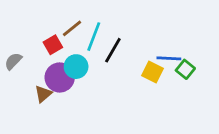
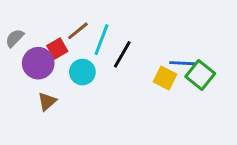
gray semicircle: (13, 61) -> (15, 38), moved
green square: (185, 69) -> (200, 75), size x1.4
purple circle: (60, 77) -> (38, 63), moved

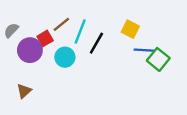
yellow square: (165, 78) -> (130, 29), moved
brown triangle: (47, 101) -> (24, 91), moved

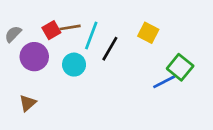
brown line: (61, 24) -> (70, 27), turned 30
red square: (45, 38) -> (51, 30), moved
blue line: (144, 50) -> (164, 82), moved, turned -30

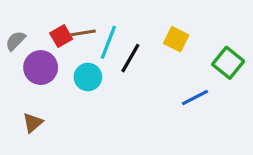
green square: (180, 67) -> (228, 63), moved

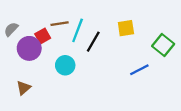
red square: (61, 36) -> (43, 36), moved
yellow square: (176, 39) -> (126, 28), turned -36
cyan circle: (88, 77) -> (65, 65), moved

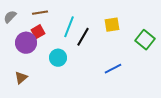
brown line: (60, 24) -> (40, 13), moved
gray semicircle: (11, 29) -> (10, 17), moved
blue line: (139, 70) -> (113, 69), moved

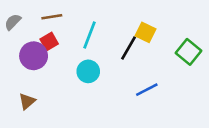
yellow square: (112, 25) -> (146, 32), turned 35
black line: (83, 37) -> (129, 48), moved
cyan circle: (58, 58) -> (88, 71), moved

